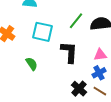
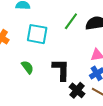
black L-shape: (69, 52) -> (61, 70), moved

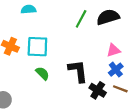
cyan square: (37, 34) -> (37, 47), moved

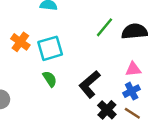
cyan square: (37, 47) -> (50, 48), turned -30
black L-shape: (78, 71) -> (90, 84), turned -135

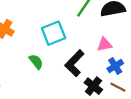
cyan square: (50, 48) -> (54, 33), moved
pink triangle: (133, 69) -> (104, 45), moved

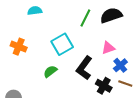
green semicircle: (36, 62) -> (50, 71), turned -80

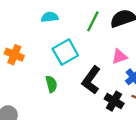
cyan semicircle: (35, 11) -> (50, 17), moved
green semicircle: (50, 71) -> (51, 84), turned 112

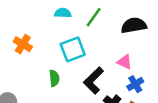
green line: (93, 21) -> (94, 17), moved
pink triangle: (119, 57) -> (125, 62), turned 35

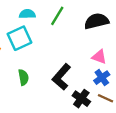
cyan square: (73, 49) -> (20, 38), moved
pink triangle: (125, 62) -> (99, 57), moved

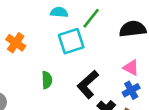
cyan square: (20, 38) -> (71, 41), moved

